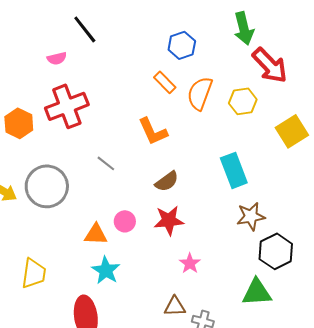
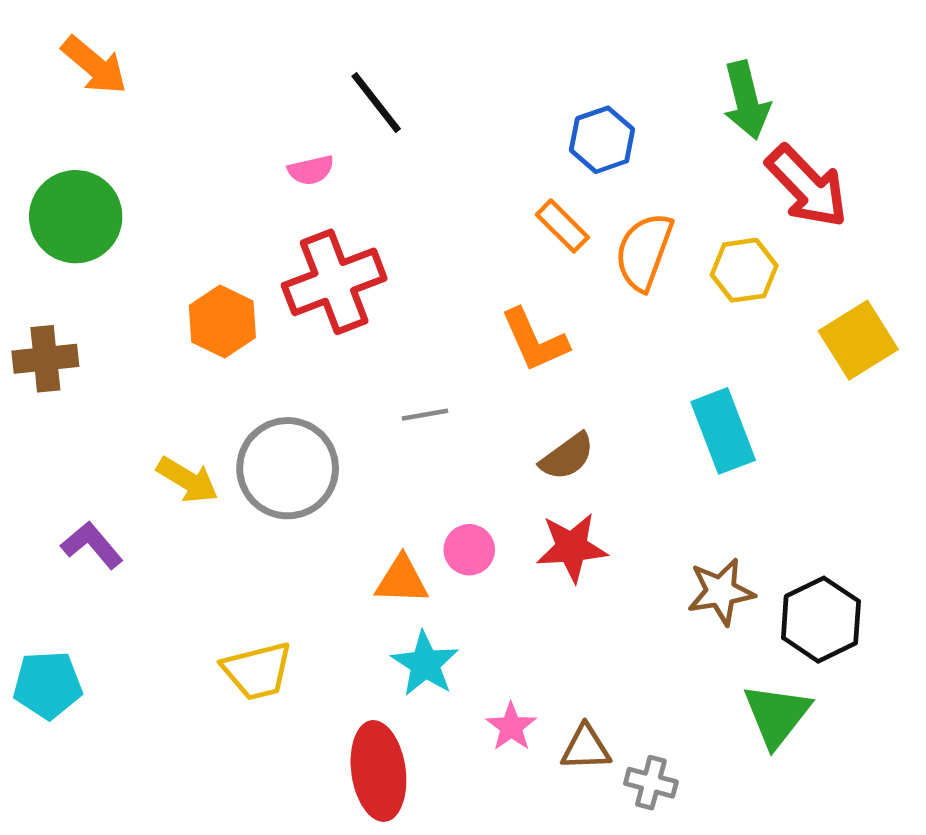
gray line: (106, 163) -> (425, 415), turned -48
brown star: (251, 216) -> (721, 592), moved
pink star: (190, 263) -> (511, 727), moved
yellow trapezoid: (34, 273) -> (257, 671), turned 68
green triangle: (257, 292) -> (777, 715), turned -48

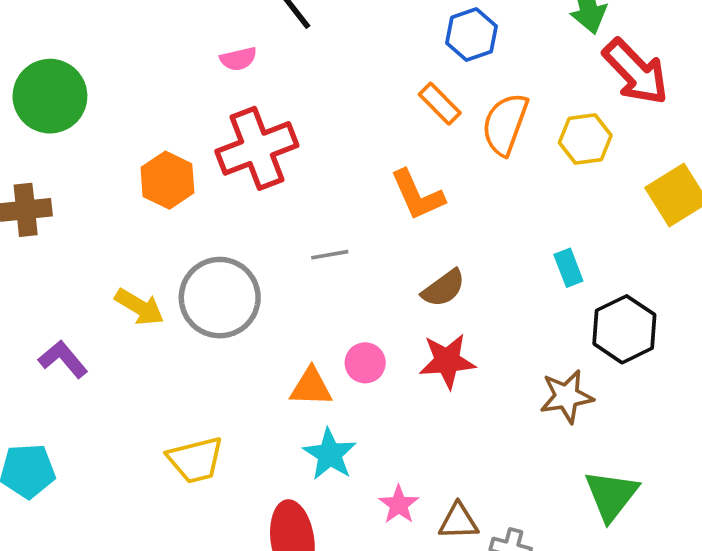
cyan rectangle: (723, 431) -> (568, 268), size x0.6
black hexagon: (821, 620) -> (624, 329), moved

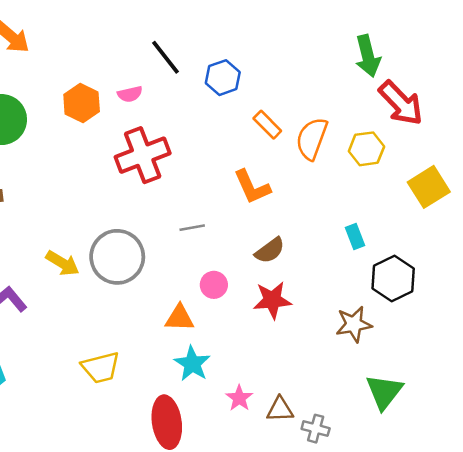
blue hexagon: (471, 35) -> (223, 78), moved
orange hexagon: (167, 180) -> (82, 103), moved
pink circle: (365, 363) -> (214, 285), moved

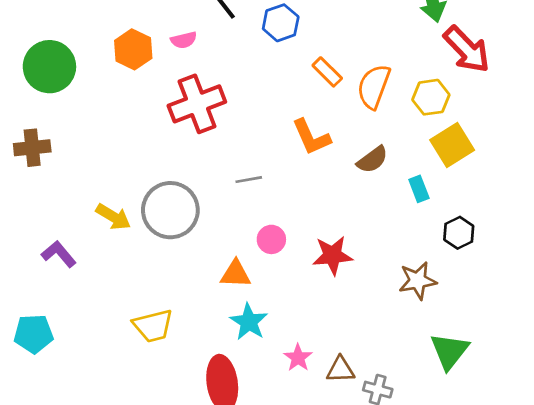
yellow square: (429, 187) -> (452, 145), moved
brown semicircle: (270, 251) -> (372, 160), moved
black hexagon: (393, 278) -> (459, 233), size x0.7

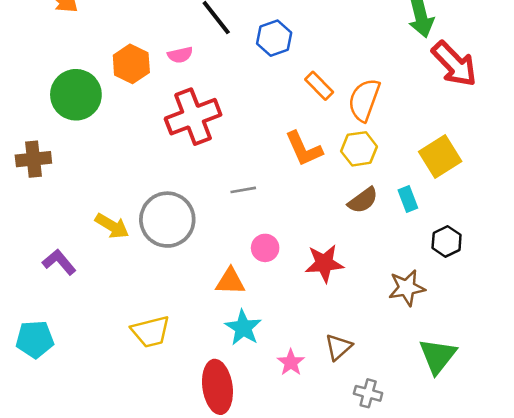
green circle: (49, 67) -> (76, 95), moved
yellow hexagon: (431, 97) -> (359, 149), moved
brown semicircle: (372, 160) -> (363, 200), moved
brown triangle: (340, 370) -> (338, 347), moved, turned -40

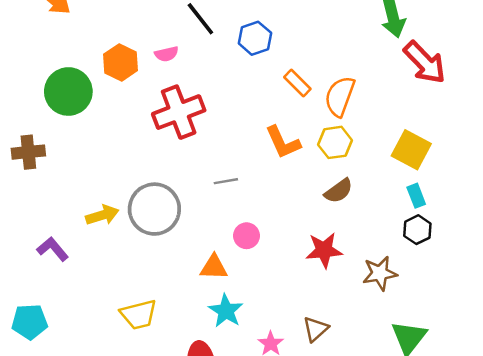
yellow square: (440, 157) -> (411, 150), turned -30
cyan rectangle: (408, 199) -> (416, 196), moved
yellow arrow: (112, 226) -> (102, 215), turned -48
red star: (324, 263) -> (324, 250), moved

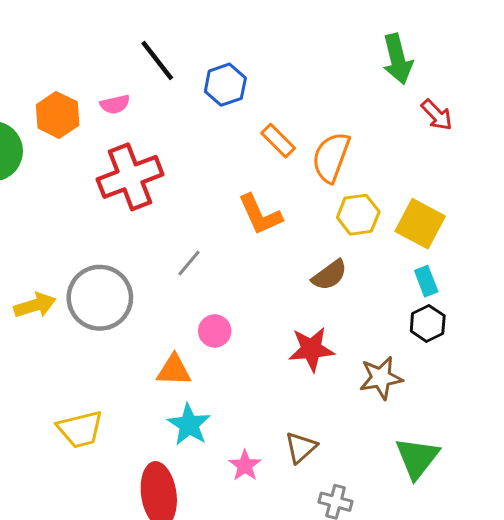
red arrow: (425, 62) -> (437, 115), size x0.6
yellow hexagon: (335, 142) -> (358, 215), moved
gray line: (226, 181) -> (189, 263), turned -40

